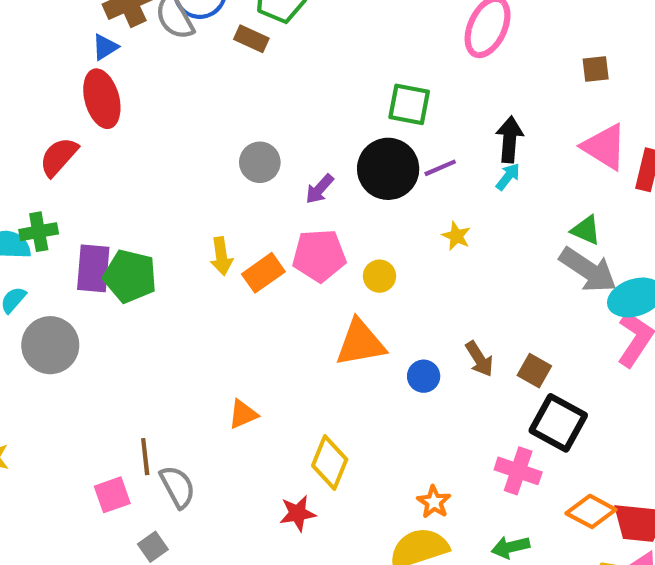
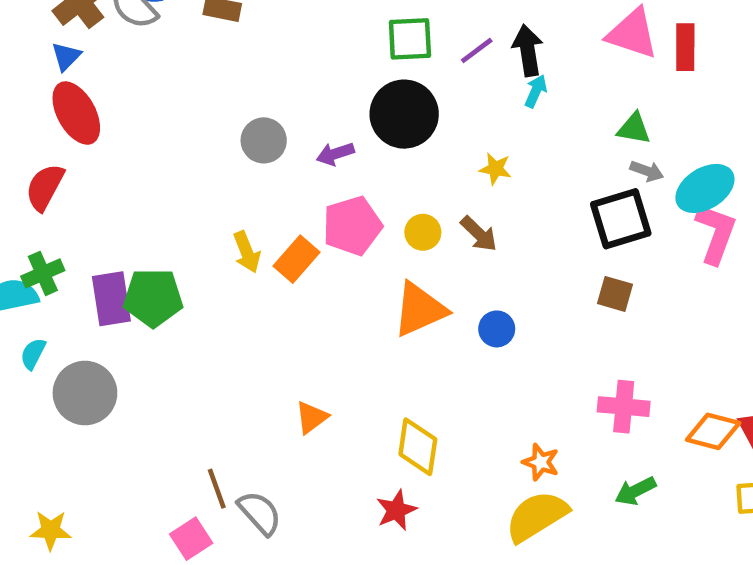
purple line: (440, 168) -> (477, 51), moved
purple arrow: (320, 189) -> (335, 154), turned 44
gray arrow: (588, 270) -> (647, 171), size x0.5
brown arrow: (479, 359) -> (479, 234), moved
black square: (558, 423) -> (621, 219), moved, turned -32

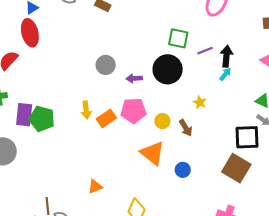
brown square: (615, 294) -> (236, 168), size x1.8
orange triangle: (420, 309) -> (153, 153), turned 48

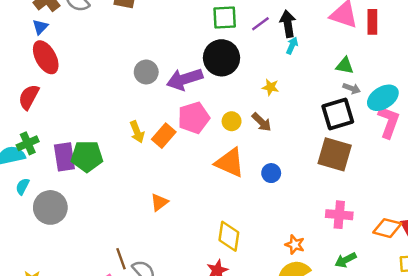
purple arrow: (134, 78) -> (185, 79), size x1.8
orange triangle: (95, 187) -> (159, 202), moved

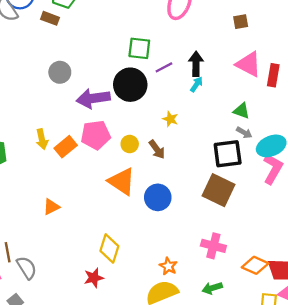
purple line: (260, 24) -> (164, 67), moved
gray circle: (146, 72) -> (60, 72), moved
blue circle: (271, 173) -> (158, 197), size x1.5

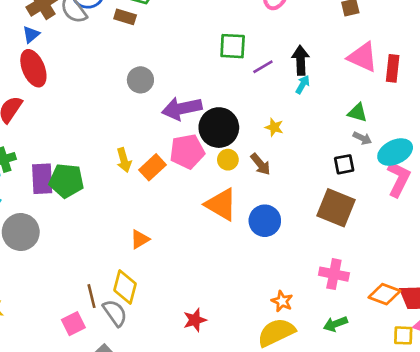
black circle: (130, 85) -> (219, 128), moved
black square: (228, 154) -> (344, 164), size x0.6
yellow diamond: (109, 248) -> (125, 287), moved

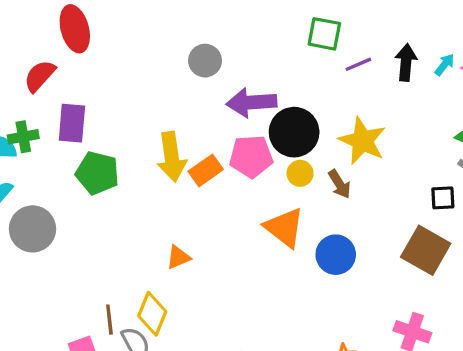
cyan arrow: (303, 85) -> (445, 65), moved
yellow star: (274, 127) -> (362, 141), size x2.0
yellow arrow: (124, 160) -> (172, 157), size x1.6
purple rectangle: (42, 179) -> (72, 123), moved

